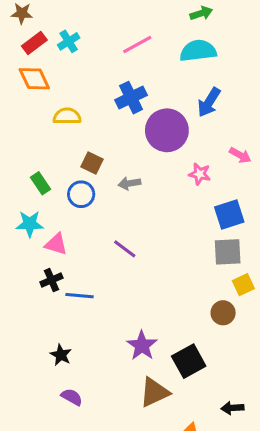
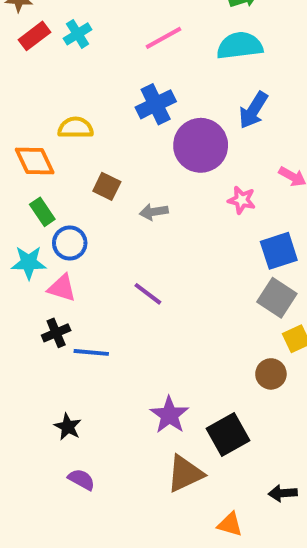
orange diamond: (34, 79) -> (35, 161), moved
blue circle: (81, 194) -> (70, 243), moved
gray square: (228, 252) -> (277, 298), turned 36

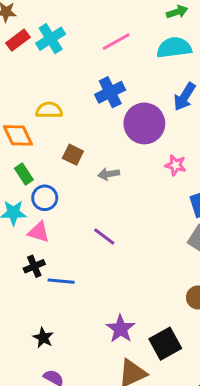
cyan cross: (78, 34) -> (51, 39), size x1.4

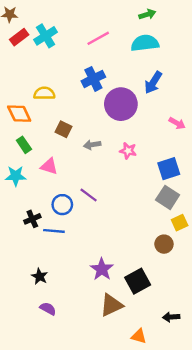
pink star: (176, 165) -> (128, 151), moved
blue circle: (45, 198) -> (62, 205), moved
pink triangle: (39, 232) -> (49, 166), moved

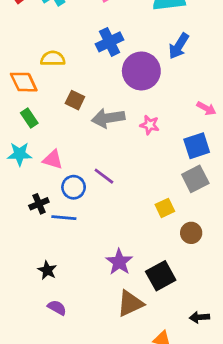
pink arrow: (177, 123) -> (206, 108), moved
gray arrow: (92, 145) -> (108, 118), size x1.6
pink triangle: (49, 166) -> (53, 160), moved
gray square: (168, 197) -> (195, 179), turned 30
yellow square: (180, 223) -> (165, 208), moved

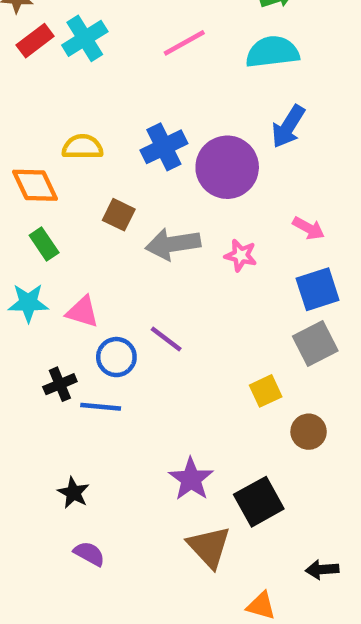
blue cross: (110, 42) -> (164, 147), moved
pink arrow: (206, 108) -> (309, 228), moved
brown triangle: (130, 303) -> (209, 547), turned -48

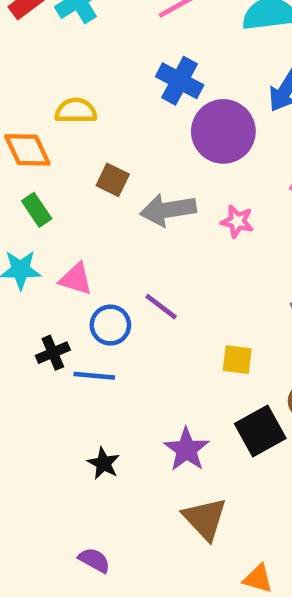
blue cross: (164, 147) -> (180, 81), moved, turned -36
yellow square: (266, 391) -> (237, 360), moved, turned 32
black star: (73, 493) -> (103, 463), moved
black square: (259, 502) -> (260, 431), moved
purple semicircle: (89, 554) -> (94, 560), moved

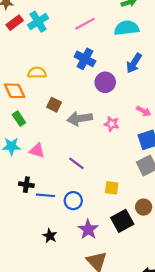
purple circle: (223, 131) -> (105, 82), size x0.7
blue circle: (110, 325) -> (73, 201), moved
black cross: (53, 353) -> (26, 185), turned 32

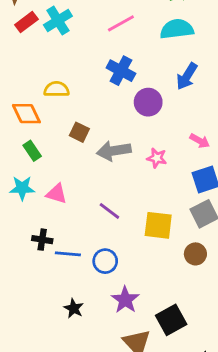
yellow square: (112, 188) -> (158, 225), moved, size x1.5
brown circle: (144, 207) -> (195, 254), moved
black square: (122, 221) -> (171, 320), moved

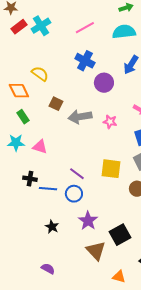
yellow semicircle: (56, 89) -> (40, 74), turned 36
purple line: (109, 211) -> (77, 174), moved

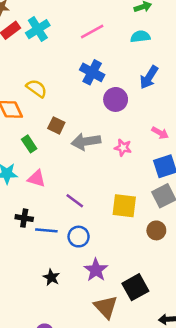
cyan semicircle: (124, 32) -> (140, 36), size x0.7
green rectangle: (23, 117) -> (29, 144), moved
purple line: (77, 174) -> (75, 201), moved

